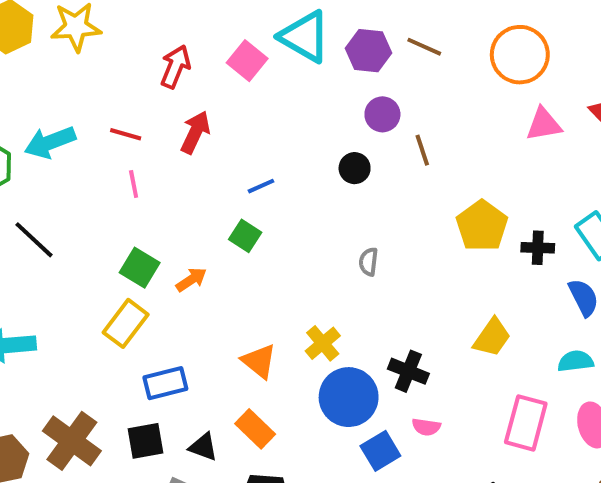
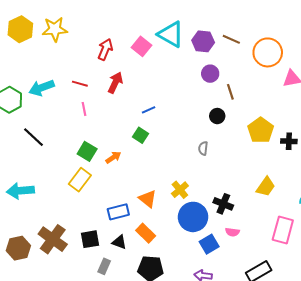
orange circle: (520, 55) -> (268, 52), moved
black circle: (355, 168) -> (217, 116), moved
blue rectangle: (165, 383) -> (118, 212), moved

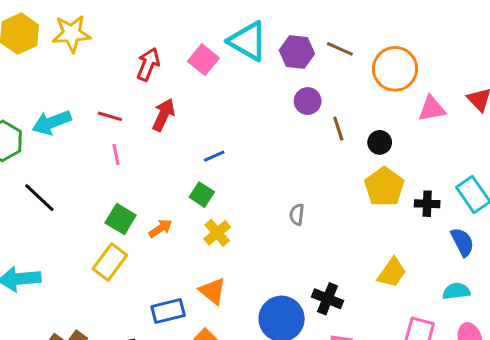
black circle: (217, 116) -> (380, 142), moved
yellow cross: (180, 190) -> (217, 233), moved

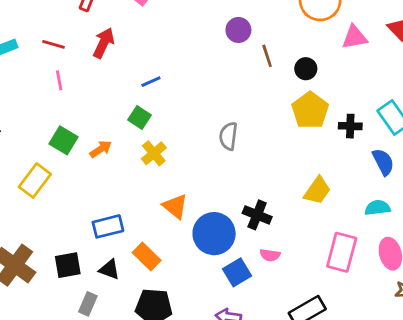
gray semicircle: (297, 214) -> (228, 136), size x1.4
yellow rectangle: (110, 262) -> (35, 181), moved
orange triangle: (213, 291) -> (175, 206), moved

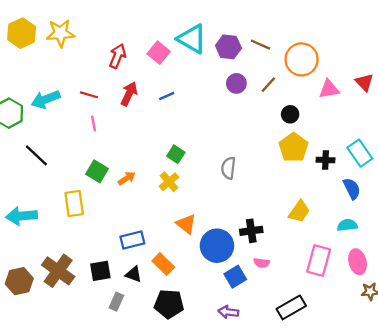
brown line: (267, 56) -> (268, 85), moved, turned 60
blue line: (151, 82) -> (167, 96), moved
green square: (139, 117) -> (176, 154), moved
yellow rectangle: (35, 181) -> (74, 203), turned -45
black cross: (257, 215) -> (251, 231), turned -30

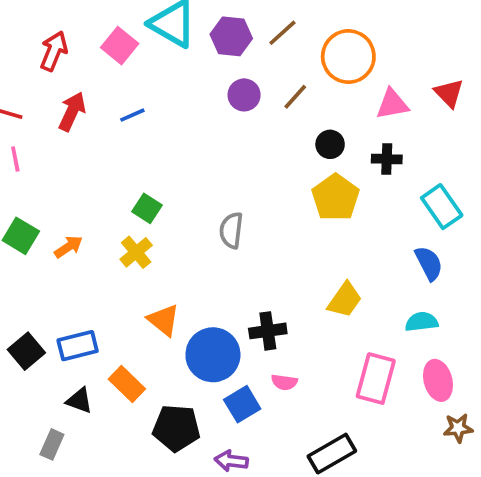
brown line: (260, 45) -> (282, 33), turned -66
black cross: (326, 160) -> (387, 159), moved
black square: (100, 271) -> (26, 351), moved, turned -30
black pentagon: (169, 304) -> (176, 428), moved

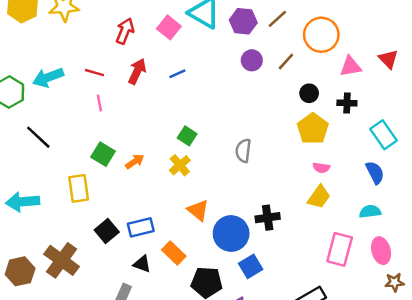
pink semicircle: (284, 382) -> (321, 168), moved

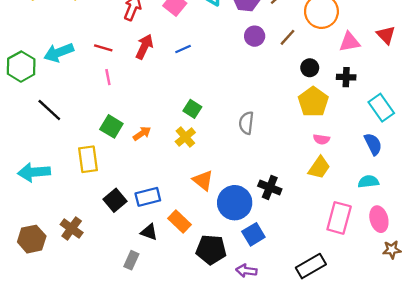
black cross: (268, 218) -> (270, 187), turned 30
brown cross: (62, 260) -> (72, 228), size x0.7

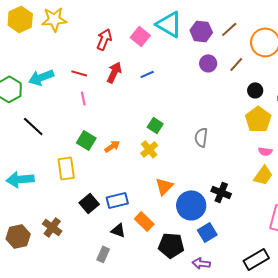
orange triangle: (203, 180) -> (164, 186), turned 36

